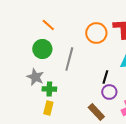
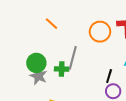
green circle: (42, 49) -> (36, 63), moved
green cross: (49, 89) -> (62, 69), moved

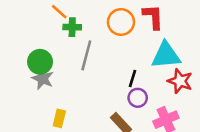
green cross: (62, 69) -> (72, 27), moved

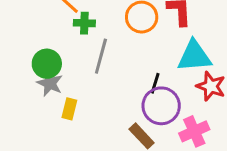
purple circle: (138, 98) -> (161, 106), size x1.6
yellow rectangle: (59, 118) -> (69, 109), moved

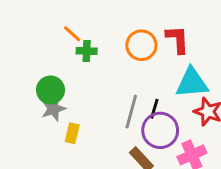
gray line: (101, 56) -> (131, 112), moved
gray star: (50, 83) -> (53, 109), turned 30

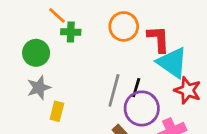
red L-shape: (177, 39) -> (158, 39), moved
cyan triangle: (192, 83) -> (172, 63), turned 40
green circle: (51, 90) -> (36, 53), moved

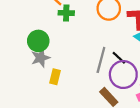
green circle: (36, 53) -> (38, 41), moved
black line: (136, 88) -> (119, 58), turned -64

